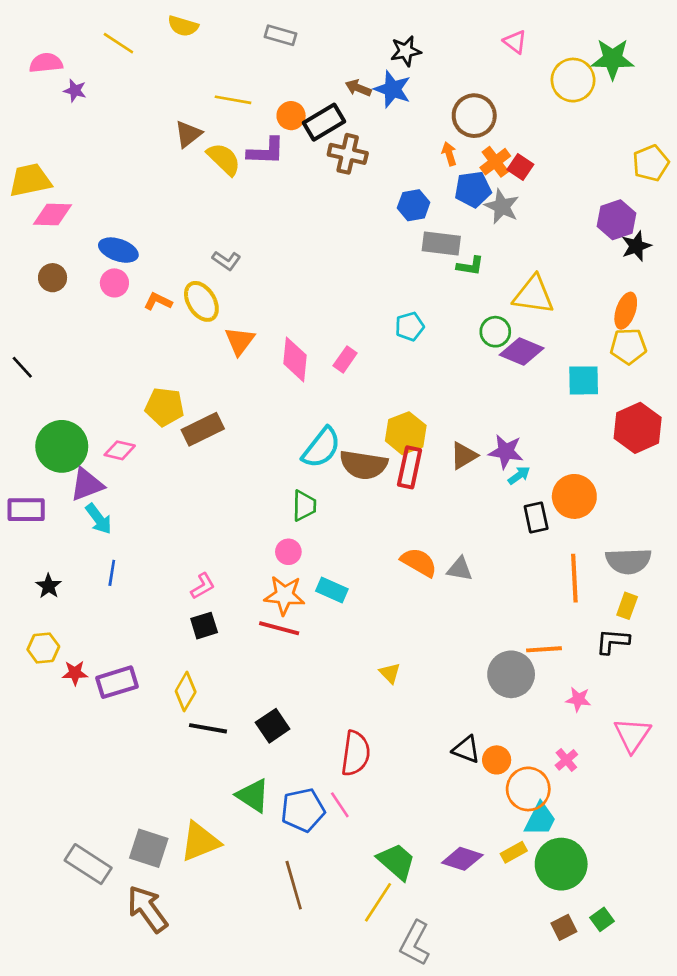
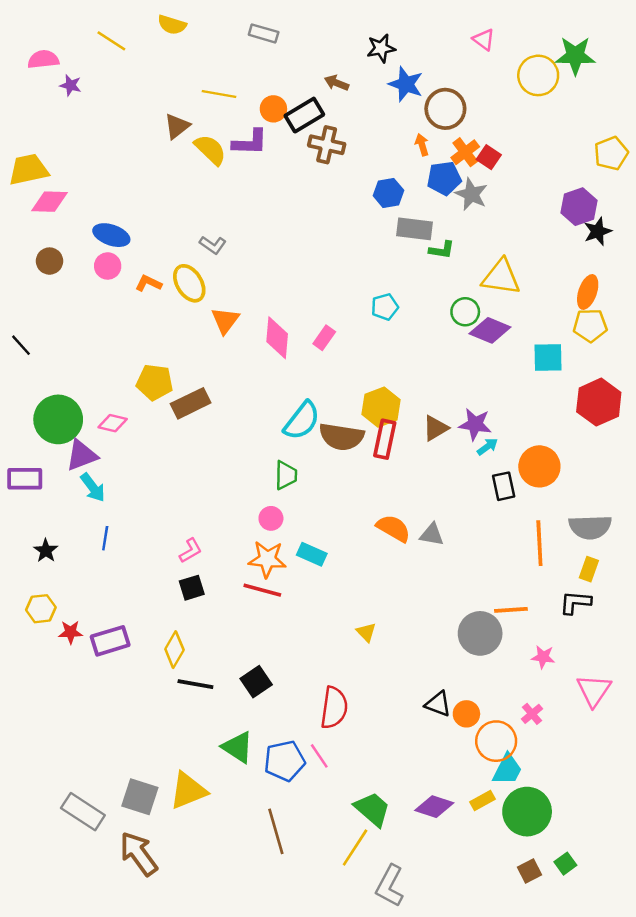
blue star: (392, 89) -> (406, 84), moved

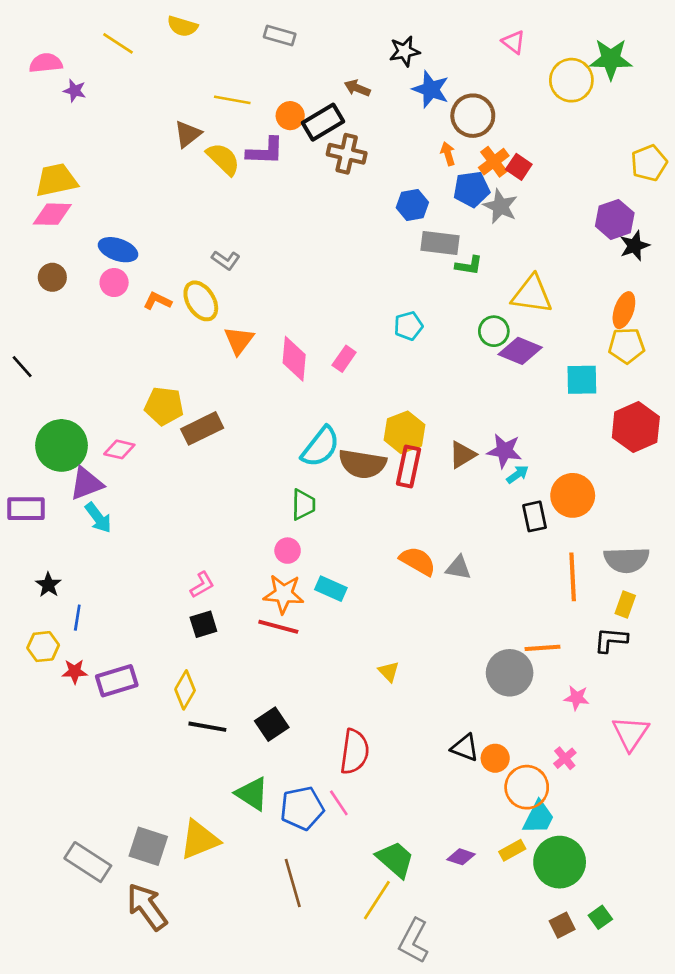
yellow trapezoid: (28, 169) -> (56, 180), moved
blue line: (105, 538) -> (77, 618), moved
purple diamond: (434, 807) -> (461, 857), size x0.7

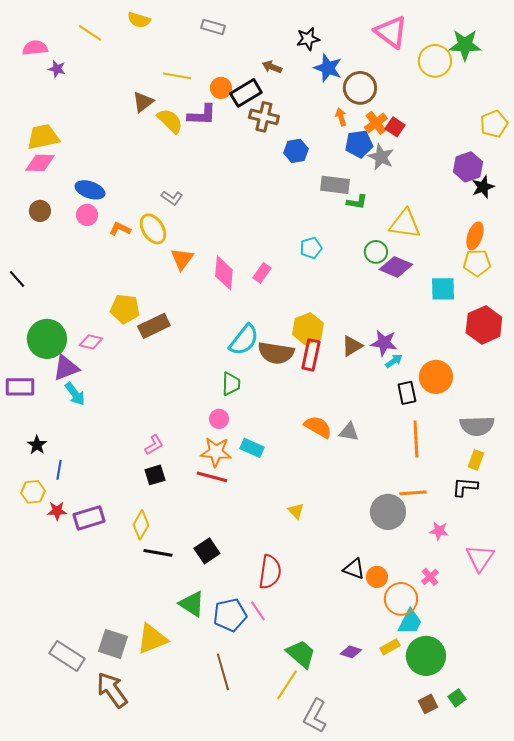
pink triangle: (514, 42) -> (391, 32), size x1.8
blue hexagon: (412, 205) -> (296, 151), moved
orange line: (573, 577) -> (416, 439), moved

